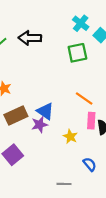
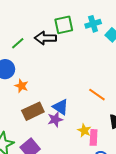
cyan cross: (81, 23) -> (93, 24), turned 35
green square: (77, 53) -> (64, 25), moved
pink rectangle: (91, 121) -> (94, 137), moved

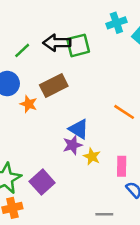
green square: (64, 25) -> (78, 45), moved
brown rectangle: (33, 111) -> (54, 86), moved
yellow star: (84, 130) -> (92, 157), moved

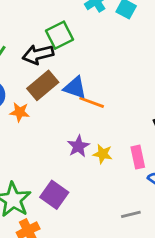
black arrow: (57, 43) -> (38, 54), moved
orange line: (124, 112) -> (92, 102), moved
blue triangle: (79, 129) -> (75, 88), moved

